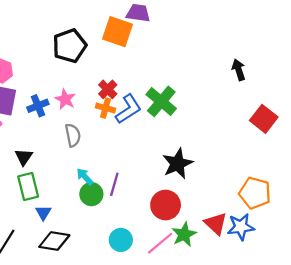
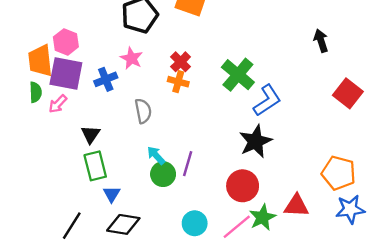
pink star: (65, 99) -> (131, 58), moved
blue L-shape: (128, 109) -> (267, 100), moved
red triangle: (216, 224) -> (296, 206), turned -40
blue star: (241, 227) -> (350, 209), moved

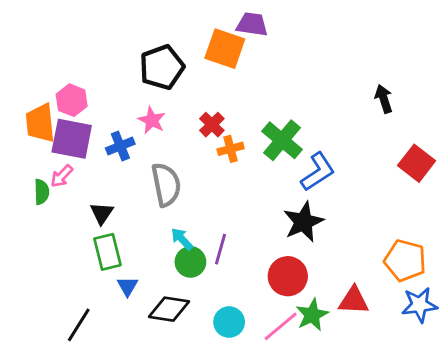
orange cross: (178, 82) -> (231, 149), moved, turned -30
green semicircle: (36, 92) -> (42, 192), moved
gray semicircle: (143, 111) -> (166, 185), size x1.4
black diamond: (123, 224) -> (169, 309), moved

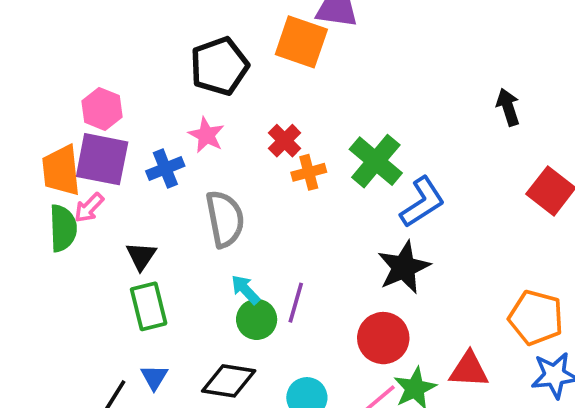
orange trapezoid: (40, 123) -> (61, 170), moved
green semicircle: (42, 192) -> (63, 228), size x1.4
blue triangle: (127, 286) -> (154, 377), moved

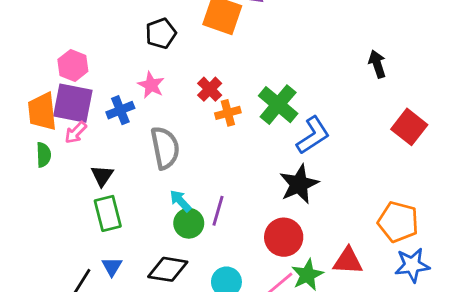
black pentagon: (219, 66) -> (161, 33), size x0.7
pink arrow: (89, 208) -> (76, 132), moved
green semicircle: (63, 228) -> (44, 155), size x0.7

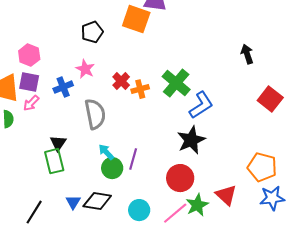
red cross: (210, 89) -> (121, 81), moved
purple square: (73, 103) -> (29, 82), size x0.7
black triangle: (102, 176) -> (58, 143), moved
red triangle: (348, 261) -> (226, 195), turned 40
blue triangle: (112, 267) -> (73, 202), moved

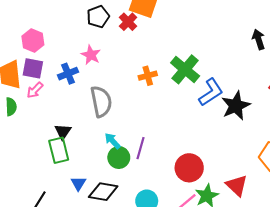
red cross: (121, 81) -> (128, 22), moved
black star: (191, 140) -> (236, 106), moved
blue triangle: (73, 202) -> (78, 183), moved

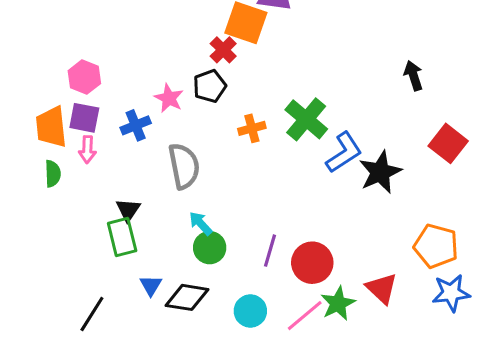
black pentagon: (98, 17) -> (210, 86), moved
pink arrow: (35, 90) -> (87, 149), turned -42
purple line: (140, 148) -> (270, 251), moved

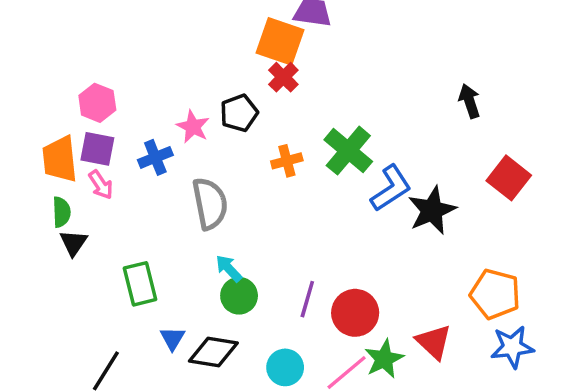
red cross: (223, 50) -> (283, 77), moved
pink arrow: (87, 149) -> (101, 185), turned -36
black triangle: (128, 210) -> (73, 243), moved

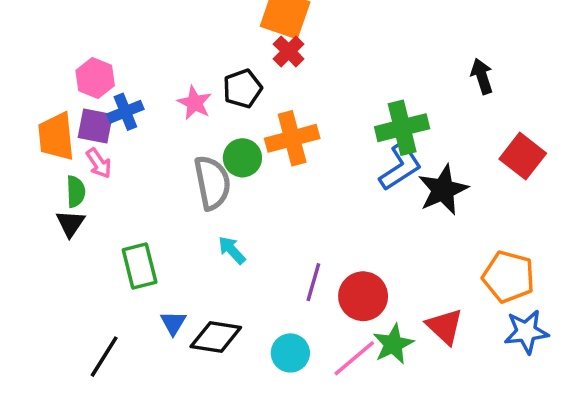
green cross: (348, 151) -> (402, 128), moved, turned 36
blue cross: (155, 157) -> (125, 112), moved
orange cross: (287, 161) -> (292, 138), size x1.6
green semicircle: (61, 212) -> (76, 192), moved
green circle: (239, 296) -> (242, 158), moved

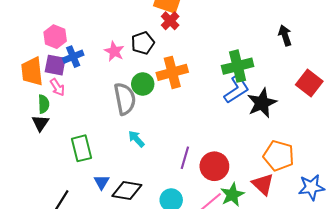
orange pentagon: (509, 277) -> (279, 156), moved

